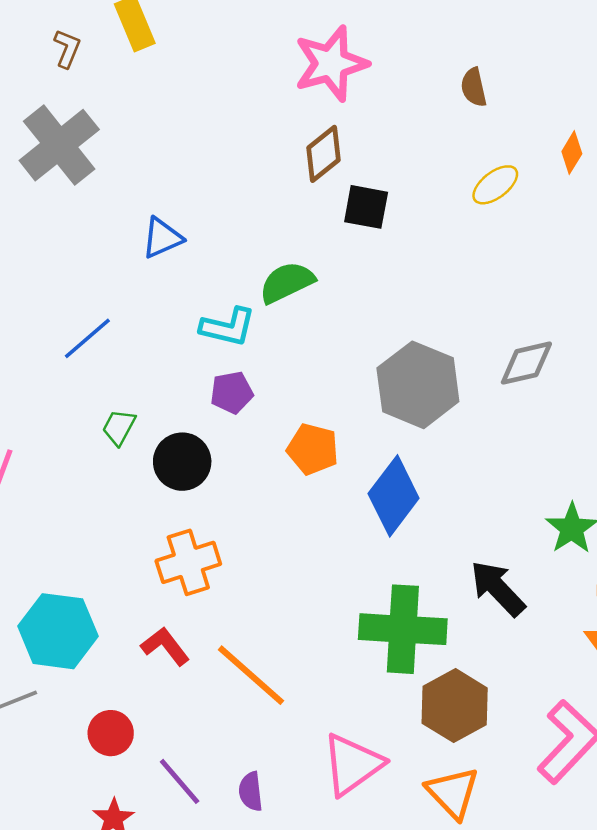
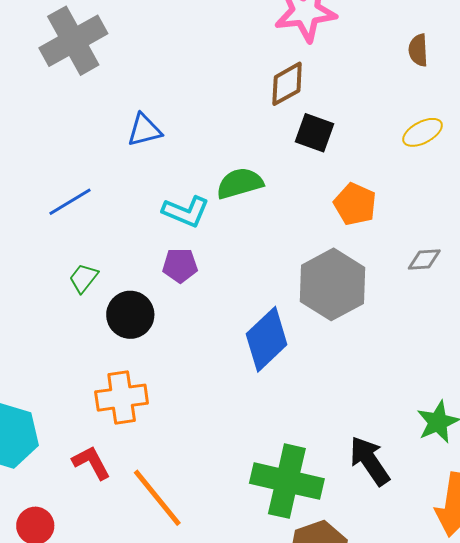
gray diamond: (526, 363) -> (424, 259), moved, size x0.7
orange pentagon: (313, 449) -> (355, 204), moved
blue diamond: (394, 496) -> (267, 339), moved

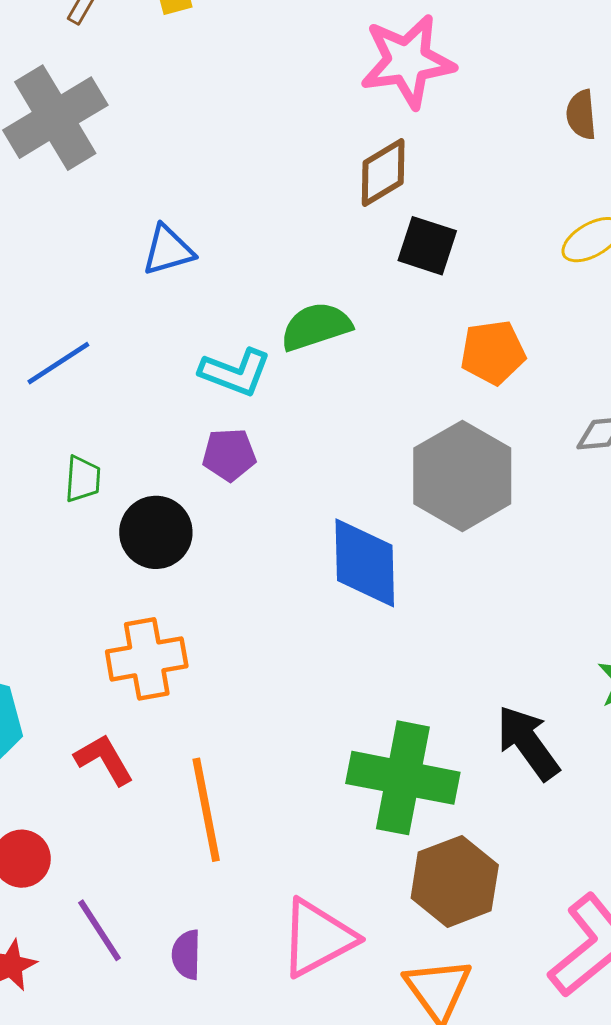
orange pentagon: (355, 204) -> (493, 352), turned -30
green trapezoid: (83, 278) -> (83, 479), turned 148
blue diamond: (267, 339) -> (365, 563), turned -46
orange line: (157, 498) -> (206, 810), turned 30

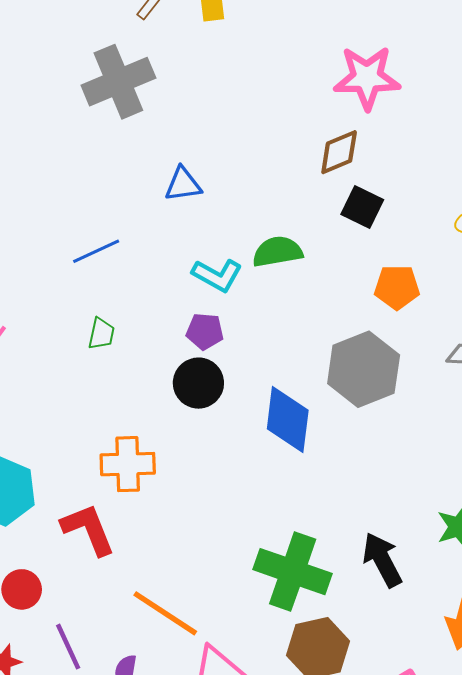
black circle: (156, 532) -> (198, 383), moved
red L-shape: (104, 760) -> (88, 529), size x1.4
orange line: (206, 810) -> (165, 613), moved, turned -54

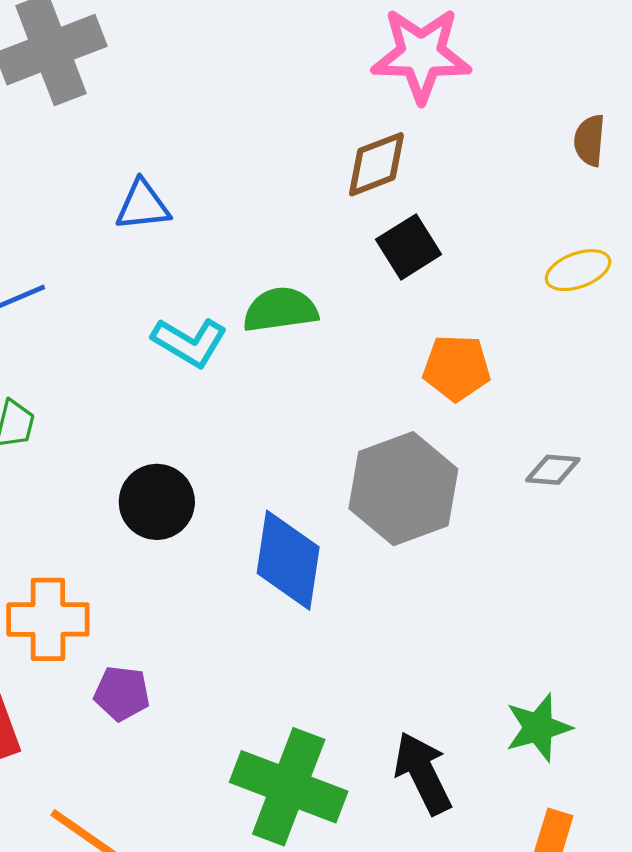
black square: (362, 207) -> (409, 247), turned 30
purple pentagon: (205, 331) -> (122, 693), moved

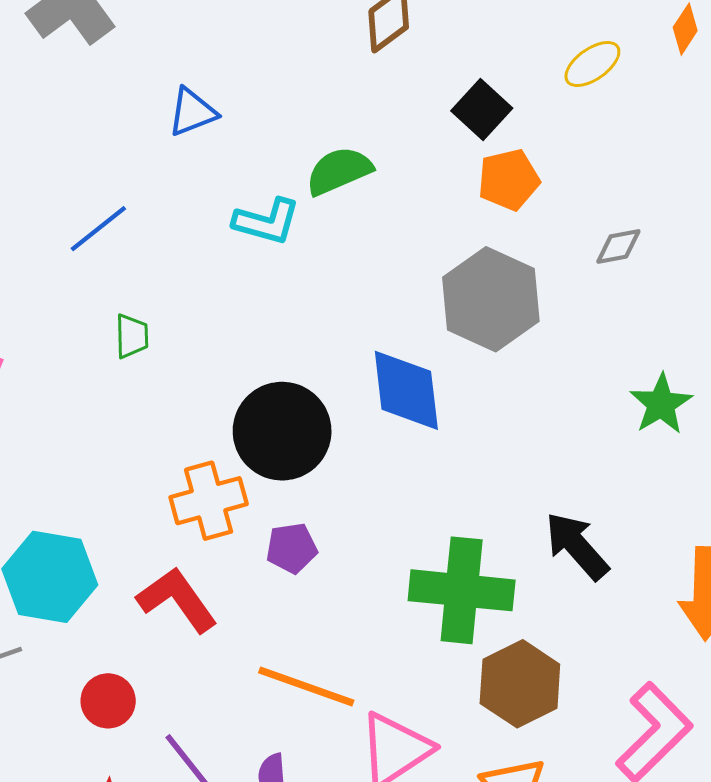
black square: (409, 247) -> (482, 109), moved
black circle: (157, 502) -> (282, 431), moved, size x1.4
green star: (538, 728) -> (661, 404), moved

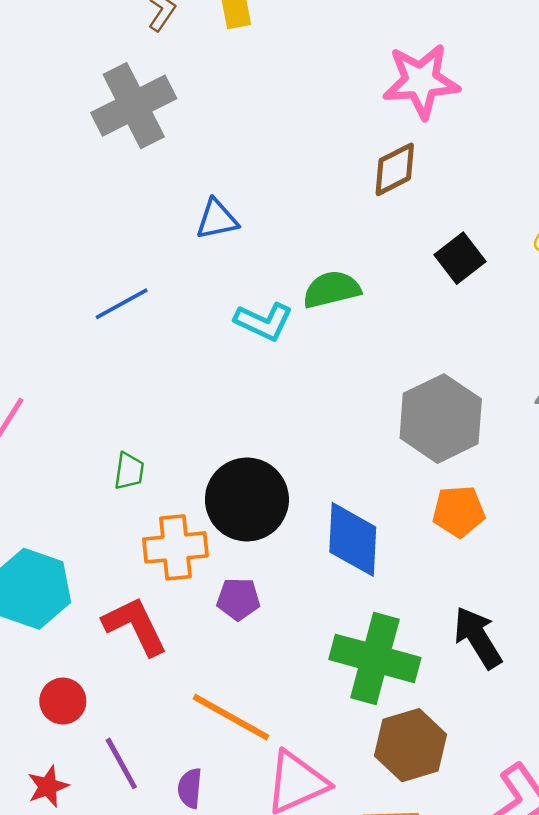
orange pentagon: (509, 180) -> (459, 511), moved
green trapezoid: (132, 336) -> (129, 471), moved
blue diamond: (406, 390) -> (353, 539), moved

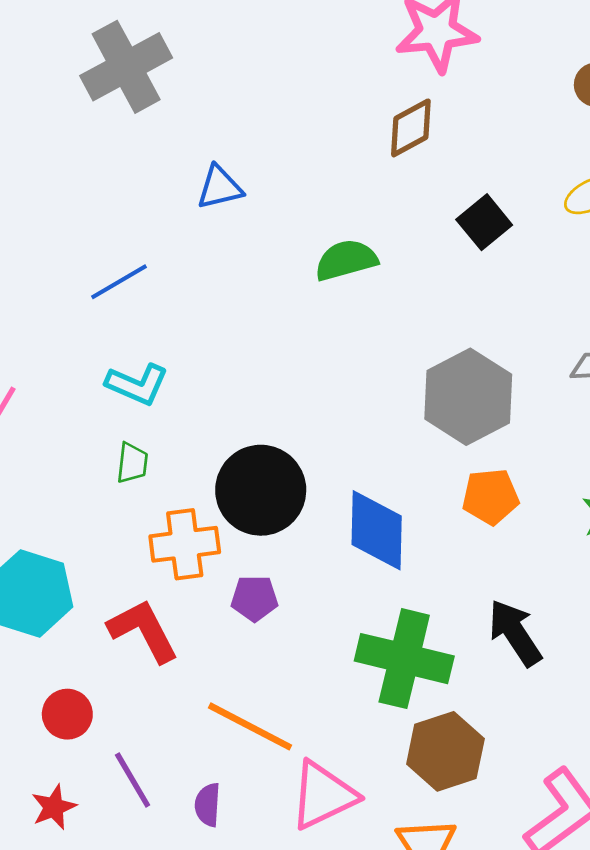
cyan L-shape: (264, 322) -> (137, 384), moved

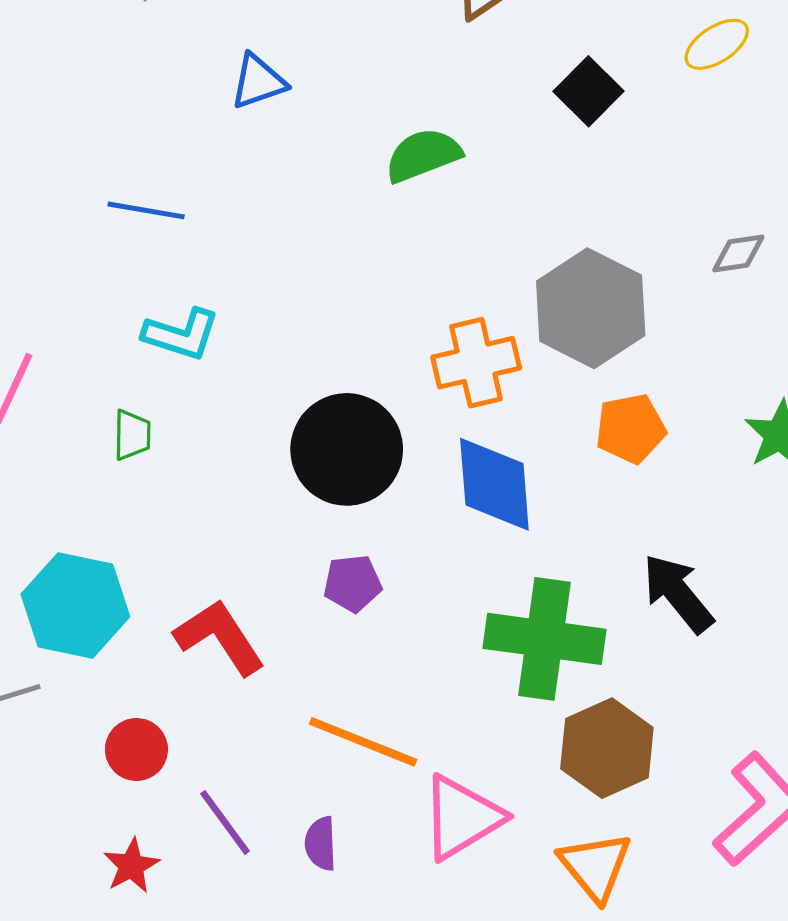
blue line: (119, 282) -> (146, 210), turned 46
green trapezoid: (132, 463) -> (132, 435), moved
orange cross: (185, 544) -> (476, 363), moved

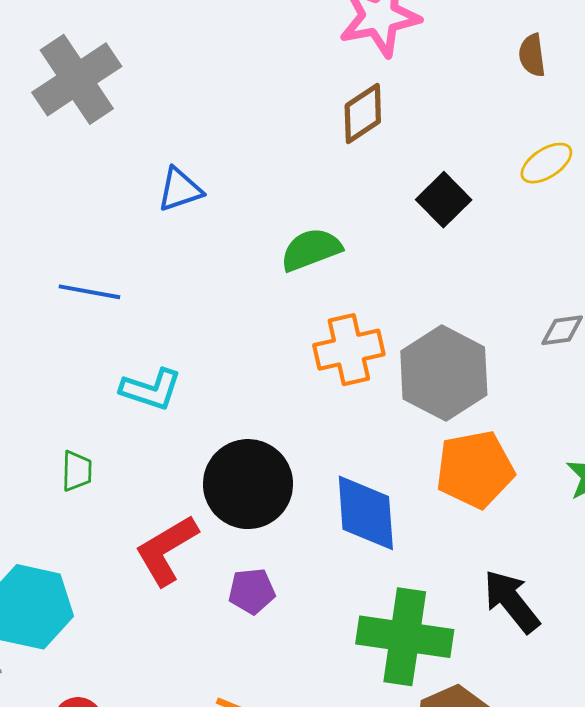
cyan L-shape: (181, 334) -> (151, 389), moved
orange cross: (476, 363) -> (349, 350), moved
orange pentagon: (631, 429) -> (475, 469), size x1.4
red L-shape: (220, 637) -> (166, 550), moved, turned -88

